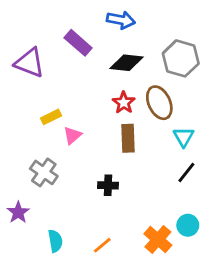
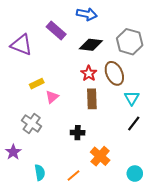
cyan circle: (188, 225) -> (135, 174), moved
orange cross: (158, 239) -> (100, 156), moved

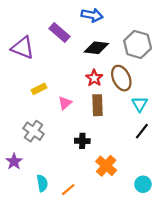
pink triangle: (52, 97) -> (65, 103), moved
orange line: (73, 176) -> (68, 190), moved

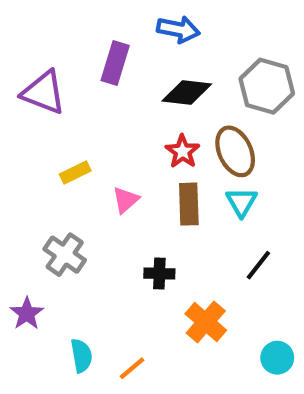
purple rectangle: (60, 33) -> (115, 63), turned 66
cyan triangle: (140, 104) -> (241, 202), moved
black line: (142, 131) -> (258, 265), moved

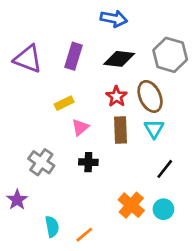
purple rectangle: (115, 63) -> (74, 56), moved
yellow rectangle: (75, 172) -> (64, 103), moved
black cross: (159, 274) -> (88, 162), moved
cyan circle: (277, 358) -> (163, 209), moved

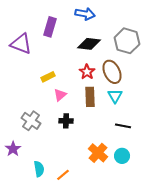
purple rectangle: (74, 56) -> (50, 27), moved
black line: (165, 169) -> (123, 126), turned 63

